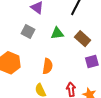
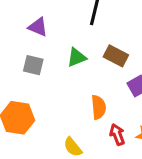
orange semicircle: (48, 66) -> (99, 107), moved

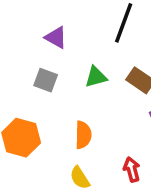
orange semicircle: (99, 107) -> (83, 135), moved

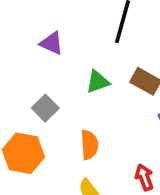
gray square: (46, 80) -> (45, 108), moved, turned 30

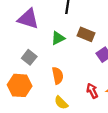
purple triangle: (52, 43) -> (28, 19), size x1.5

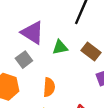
purple triangle: (28, 19) -> (33, 33), moved

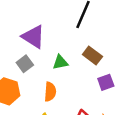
green triangle: (60, 47) -> (60, 62), moved

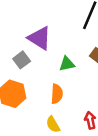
gray square: (25, 64) -> (22, 60), moved

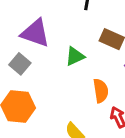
orange semicircle: (57, 94) -> (101, 91), moved

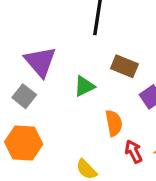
purple triangle: (35, 33) -> (40, 62), turned 32

